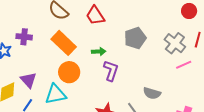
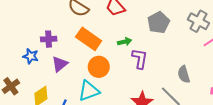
purple triangle: (28, 80) -> (60, 64), moved, turned 42
gray semicircle: (152, 93) -> (184, 74), turned 66

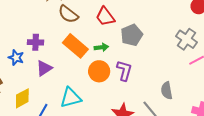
gray pentagon: (159, 23) -> (132, 35), moved
green arrow: (125, 42) -> (101, 47), moved
orange circle: (99, 67) -> (99, 71), moved

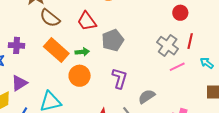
purple triangle: (44, 68) -> (19, 83), moved
purple L-shape: (124, 71) -> (119, 78), moved
gray semicircle: (167, 91) -> (147, 96), turned 66

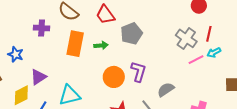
purple cross: (17, 45) -> (42, 28), moved
orange rectangle: (56, 50) -> (75, 44), turned 60
cyan arrow: (207, 63) -> (214, 52), moved, turned -64
orange circle: (80, 76) -> (114, 77), moved

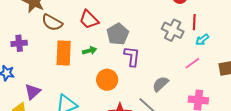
purple cross: (42, 28) -> (19, 43), moved
pink line: (196, 60) -> (192, 63), moved
purple L-shape: (138, 72) -> (132, 56), moved

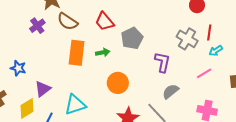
purple cross: (19, 43) -> (37, 26), moved, turned -35
purple L-shape: (132, 56) -> (162, 62), moved

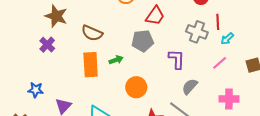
brown semicircle: (67, 21) -> (92, 33), moved
red trapezoid: (105, 22) -> (155, 16), moved, turned -95
gray pentagon: (132, 38) -> (143, 41), turned 30

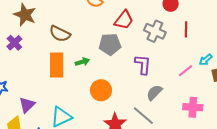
gray cross: (197, 32) -> (155, 31), moved
cyan arrow: (227, 39) -> (206, 60), moved

